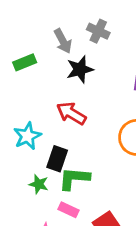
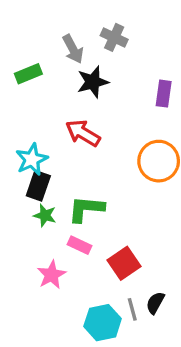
black rectangle: (57, 159) -> (38, 186), moved

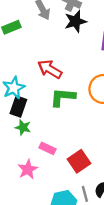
black star: (93, 82) -> (75, 21), moved
green L-shape: (86, 209) -> (63, 97), moved

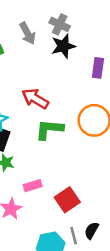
pink rectangle: (47, 148) -> (33, 186), turned -42

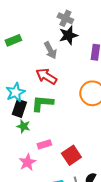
gray arrow: (28, 33) -> (50, 50), moved
green L-shape: (49, 129) -> (42, 103), moved

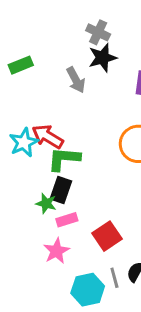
red arrow: (46, 76) -> (48, 136), moved
black rectangle: (19, 108) -> (61, 190), moved
green star: (23, 126) -> (46, 203), moved
pink star: (27, 162) -> (56, 251), moved

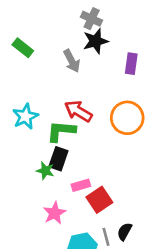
green rectangle: (21, 65) -> (23, 48), turned 60
red arrow: (48, 136) -> (78, 111), moved
pink rectangle: (67, 220) -> (81, 185), moved

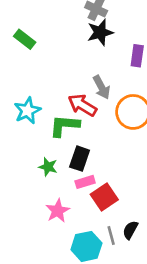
gray arrow: (72, 61) -> (102, 87), moved
black rectangle: (58, 159) -> (80, 159), moved

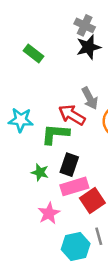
green rectangle: (25, 39) -> (34, 53), moved
cyan star: (27, 111) -> (21, 120), turned 30
pink rectangle: (85, 182) -> (74, 186), size x1.5

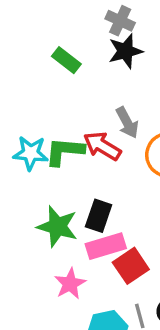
green rectangle: (34, 53) -> (66, 60), moved
green L-shape: (55, 134) -> (65, 151), moved
green star: (40, 172) -> (57, 226), size x1.6

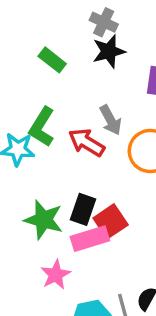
green L-shape: (65, 151) -> (42, 127), moved, turned -63
red square: (131, 266) -> (111, 221), moved

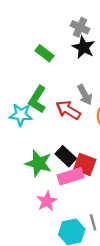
black star: (109, 51) -> (84, 47), turned -30
black rectangle: (83, 209) -> (66, 156), turned -66
red square: (111, 221) -> (85, 164), turned -35

